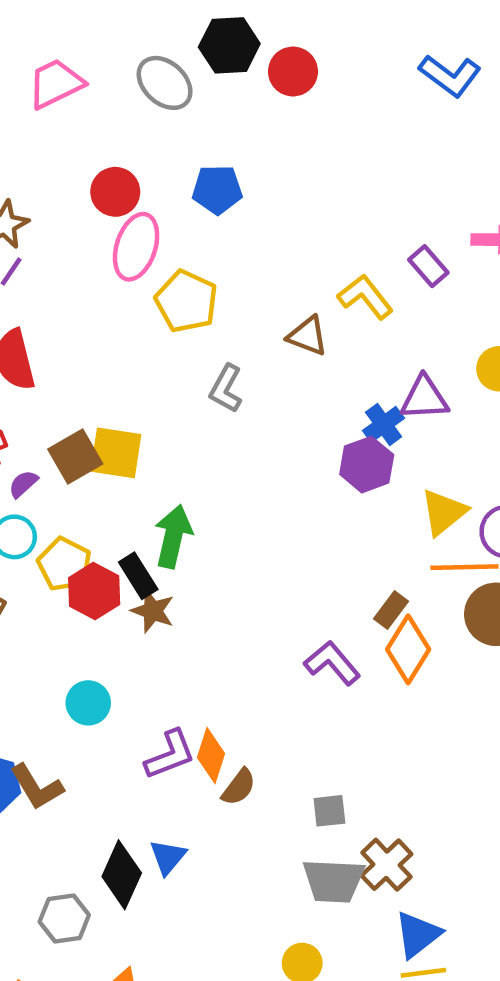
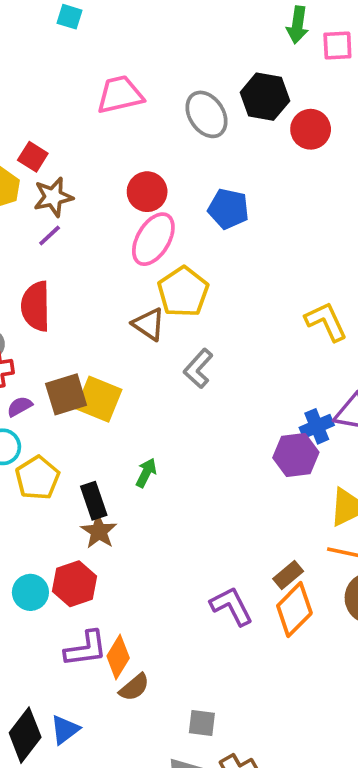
brown triangle: (308, 336) -> (149, 324), moved
green arrow: (173, 536) -> (146, 473), moved, size x0.6
red hexagon: (94, 591) -> (75, 584), moved

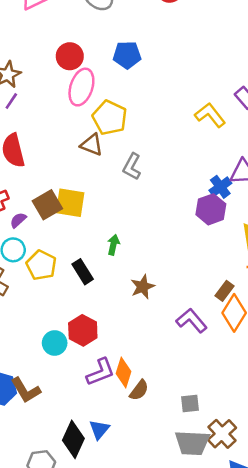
brown star: (99, 531) -> (143, 287), moved, turned 30

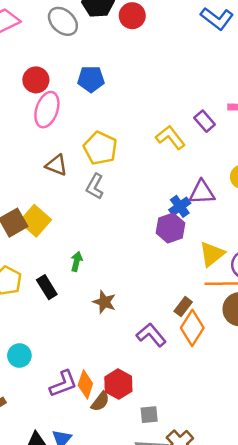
yellow pentagon: (110, 118) -> (100, 148), moved
yellow square: (70, 203) -> (35, 221), turned 32
brown star: (143, 287) -> (104, 302), turned -30
red hexagon: (83, 330) -> (118, 384), moved

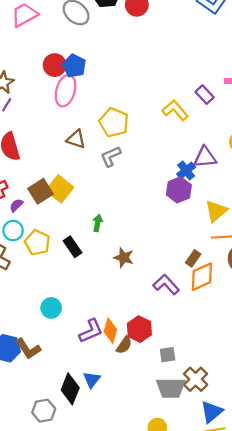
blue pentagon: (91, 79) -> (74, 66), moved, turned 30
gray L-shape: (95, 186) -> (111, 156), turned 40
orange diamond: (192, 328) -> (202, 277), turned 36

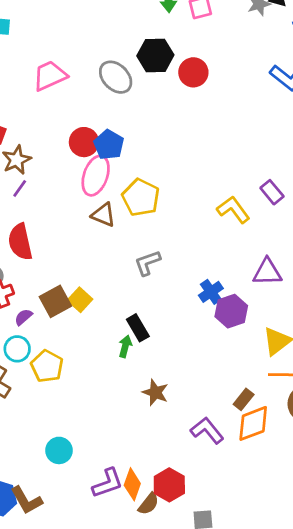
yellow pentagon: (114, 122) -> (141, 197), moved
brown triangle: (76, 139) -> (103, 215), moved
blue cross: (186, 171) -> (211, 292), moved
yellow square: (60, 189) -> (80, 300), size x0.7
black rectangle: (73, 247) -> (138, 328), moved

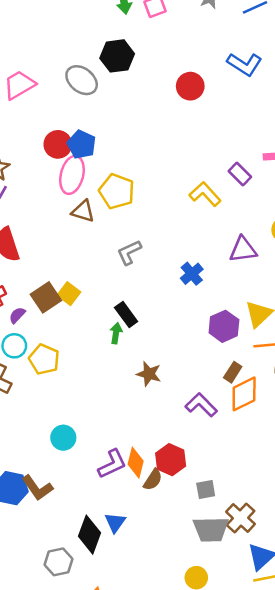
red circle: (193, 72) -> (190, 86), moved
purple hexagon: (231, 311) -> (224, 326), moved

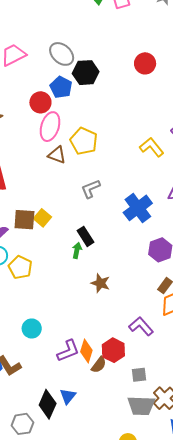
black hexagon: (117, 56) -> (86, 73), moved
blue pentagon: (81, 144) -> (61, 87), moved
blue cross: (192, 274) -> (138, 208), size x1.6
brown square: (46, 297) -> (24, 220), turned 35
purple L-shape: (201, 405) -> (141, 326), moved

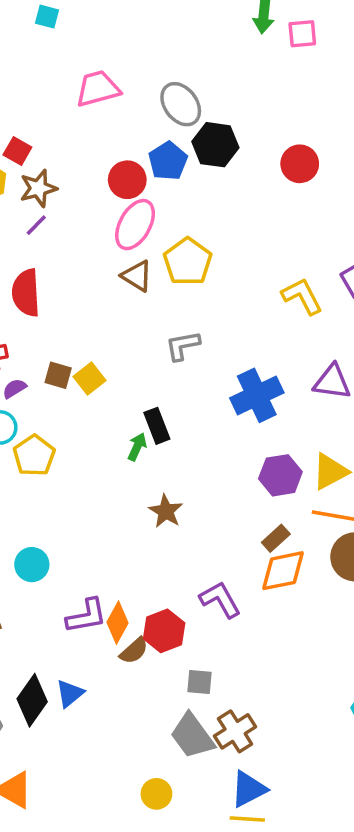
red circle: (145, 63) -> (300, 164), moved
brown square: (24, 220) -> (58, 375), size x0.7
gray trapezoid: (141, 406) -> (192, 736), turned 40

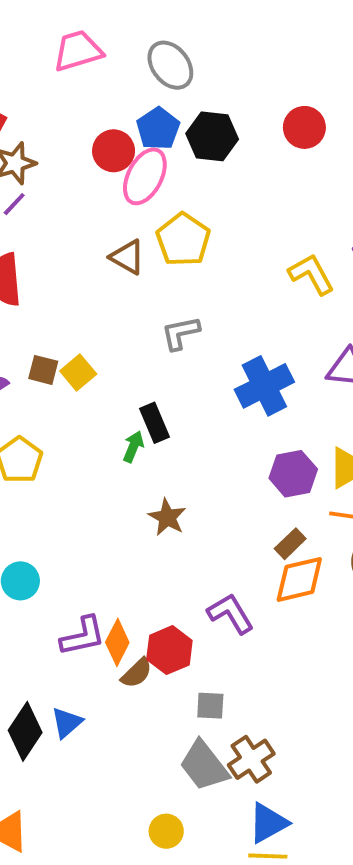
black hexagon: (215, 145) -> (212, 136), moved
pink ellipse: (135, 225) -> (145, 176), moved

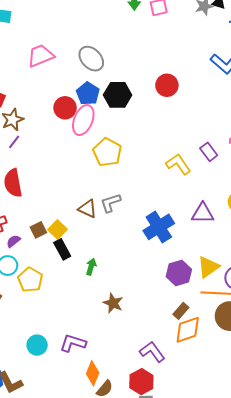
brown triangle: (127, 257) -> (88, 209), moved
brown square: (43, 370) -> (38, 230), turned -35
black rectangle: (155, 423) -> (62, 249), moved
purple L-shape: (83, 636) -> (73, 343), moved, turned -145
red hexagon: (169, 650) -> (141, 382), moved

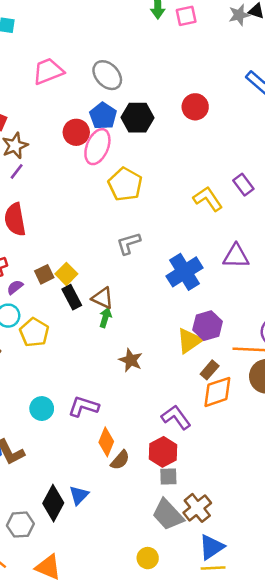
brown triangle: (88, 209) -> (103, 298), moved
yellow triangle: (208, 267) -> (189, 341), moved

